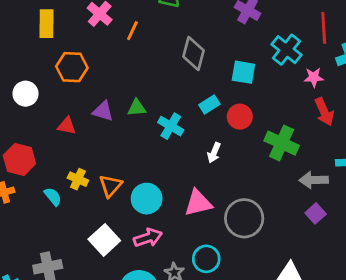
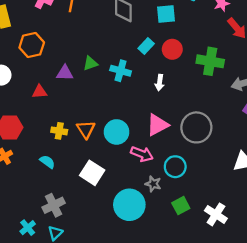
cyan semicircle: (53, 197) -> (47, 162), moved
pink arrow: (148, 238) -> (142, 154), moved, turned 55

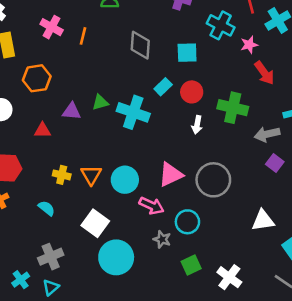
cyan cross: (121, 71) -> (133, 112), size x1.4
white arrow: (160, 83) -> (197, 125), moved
cyan circle: (129, 205) -> (116, 257), moved

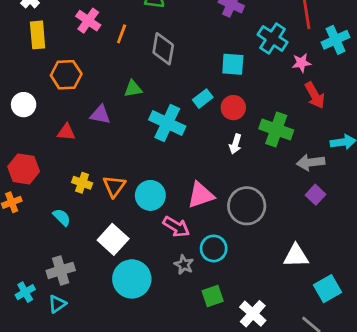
gray diamond: (140, 45) -> (163, 49), moved
green triangle: (100, 102) -> (133, 89), moved

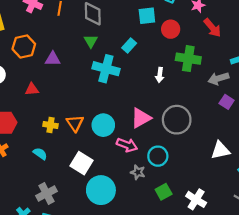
green triangle: (133, 89) -> (91, 41), moved, turned -40
red circle: (233, 108) -> (171, 29), moved
purple triangle: (100, 115) -> (53, 59), moved

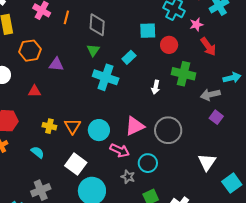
white triangle: (220, 150) -> (207, 162), turned -48

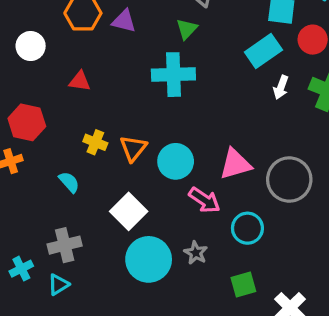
cyan rectangle: (129, 57) -> (263, 51), moved, size x1.5
purple triangle: (56, 64) -> (124, 21), moved
cyan cross: (106, 77) -> (173, 75), moved, turned -30
white arrow: (156, 87) -> (281, 87), moved
gray star: (128, 177) -> (196, 253), moved

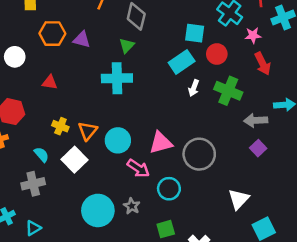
white square: (129, 211) -> (75, 160), moved
gray cross: (65, 245) -> (33, 184), moved

